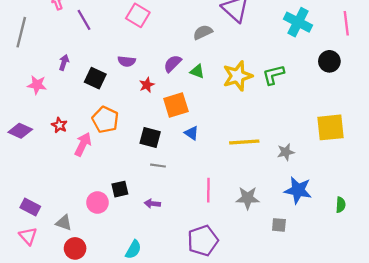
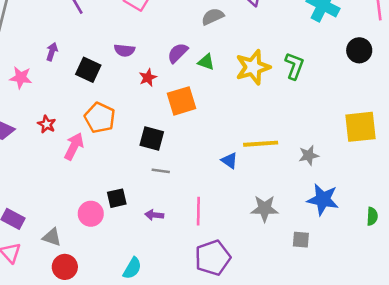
green L-shape: (273, 75) -> (294, 66), turned 125
blue triangle: (192, 133) -> (230, 161), moved
pink line: (208, 190) -> (198, 211), moved

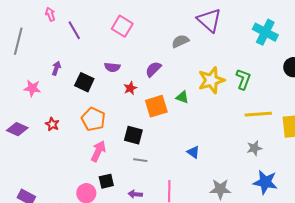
green triangle: (206, 62) -> (182, 97), moved
yellow line: (261, 144) -> (258, 114), moved
pink arrow: (74, 146) -> (98, 151), moved

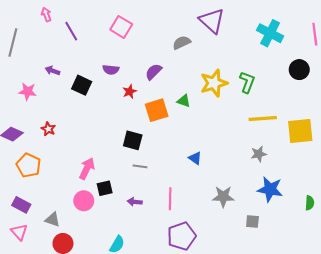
purple arrow: (56, 68) -> (53, 71), turned -88
orange pentagon: (93, 119) -> (29, 165), moved
pink arrow: (98, 151) -> (87, 168), moved

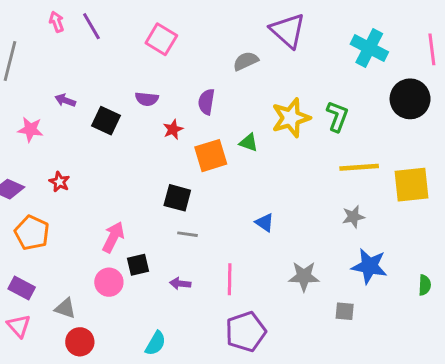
purple line: (71, 31) -> (91, 26), moved
black circle: (299, 70) -> (410, 99), size x1.4
purple semicircle: (153, 72) -> (206, 102), turned -36

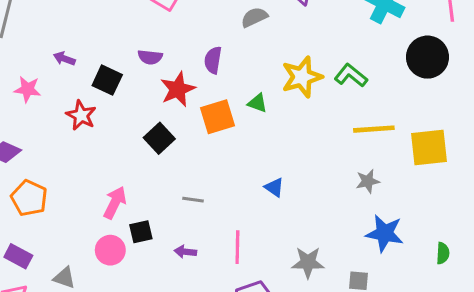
green L-shape: (337, 116) -> (351, 75), turned -72
red star: (173, 129) -> (178, 89), size x1.6
red star: (59, 182) -> (81, 115), moved, size x1.4
black square: (177, 198) -> (159, 138), moved, turned 32
gray star: (304, 276) -> (308, 262), moved

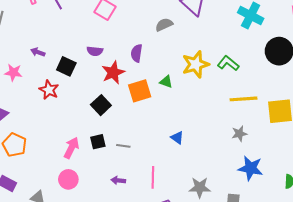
black square: (141, 232) -> (98, 142), moved

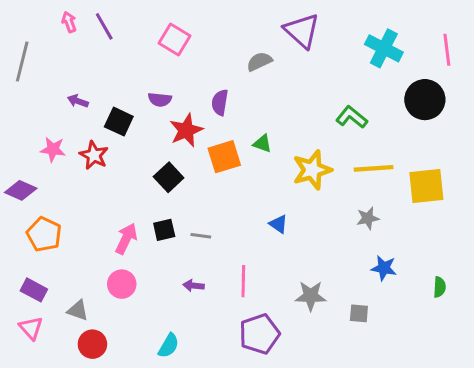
yellow star: (196, 64) -> (312, 170), moved
pink star: (13, 72) -> (53, 149), moved
blue star: (251, 168) -> (384, 268), size x0.7

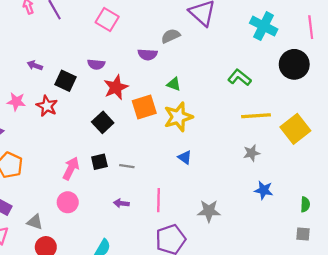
purple semicircle: (220, 103) -> (148, 55), moved, turned -96
green triangle: (262, 144) -> (174, 84), moved
yellow star: (312, 170) -> (178, 117), moved
yellow square: (426, 186) -> (295, 129), turned -32
gray square: (359, 313) -> (303, 234), moved

